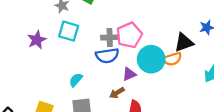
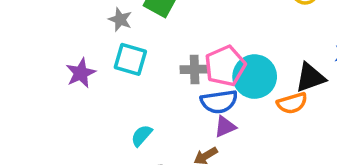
blue semicircle: (107, 56) -> (219, 102), moved
cyan circle: (151, 59) -> (255, 77), moved

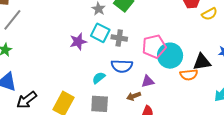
gray cross: (195, 69) -> (119, 38), moved
purple star: (81, 73) -> (78, 42), moved
blue semicircle: (219, 102) -> (122, 66), moved

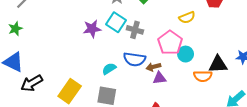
yellow semicircle: (209, 14) -> (187, 17), moved
pink pentagon: (154, 46) -> (170, 43), turned -30
cyan circle: (170, 56) -> (186, 54), size x0.6
brown arrow: (134, 96) -> (153, 67), moved

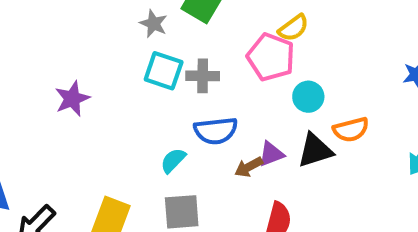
purple star: (92, 29) -> (72, 99), moved
pink pentagon: (170, 43) -> (271, 57), moved
black triangle: (218, 64) -> (315, 150), moved
brown arrow: (153, 67) -> (249, 167), moved

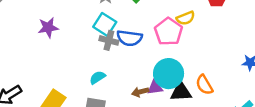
gray cross: (203, 76) -> (109, 40), moved
cyan circle: (308, 97) -> (169, 74), moved, size x1.6
orange semicircle: (351, 130) -> (204, 85), turned 60
blue semicircle: (216, 131) -> (129, 38), moved

